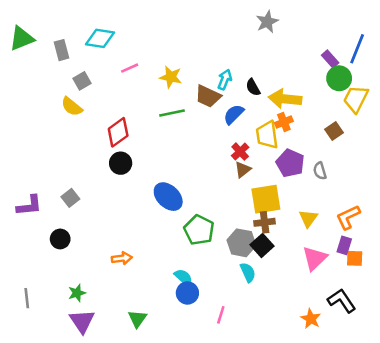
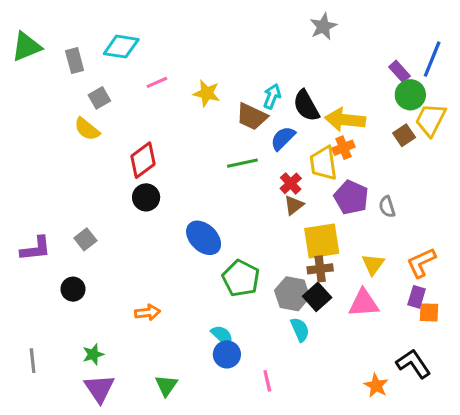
black semicircle: (253, 87) -> (306, 106), size x1.5
green line: (172, 113) -> (242, 163), moved
brown square: (334, 131) -> (404, 135), moved
pink triangle: (315, 258) -> (364, 303), moved, turned 40
pink line: (221, 315) -> (267, 381), turned -30

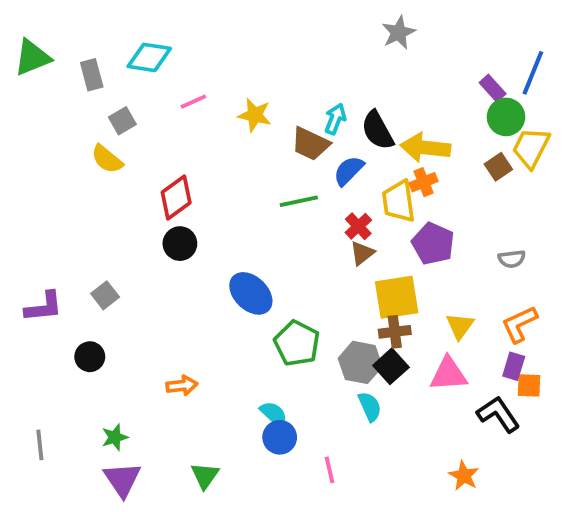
gray semicircle: (387, 207) -> (512, 259), moved, turned -80
black L-shape: (413, 364) -> (498, 414), moved

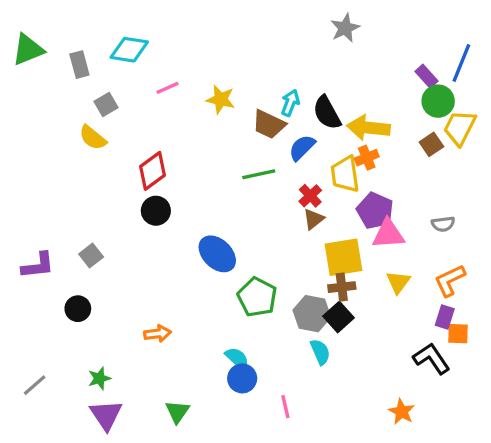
pink triangle: (448, 374) -> (388, 234), moved
gray line: (40, 445) -> (35, 385), turned 55

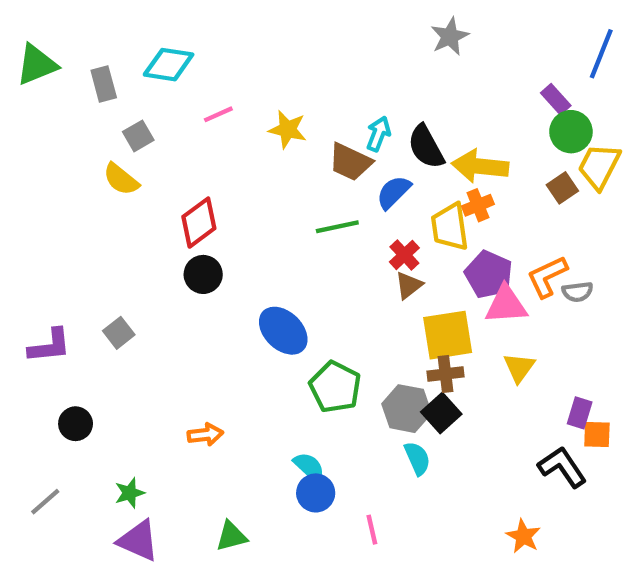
blue line: (461, 63) -> (601, 54), moved
orange L-shape: (450, 280) -> (547, 277), moved
black circle: (78, 309) -> (76, 424), moved
green triangle: (177, 412) -> (231, 536), turned 40
purple triangle: (106, 415) -> (138, 541), turned -32

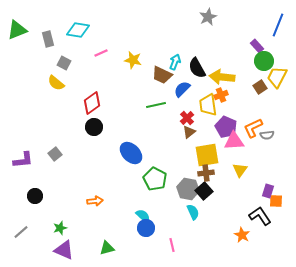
gray square: (138, 136) -> (64, 63), turned -32
orange star: (523, 536) -> (242, 235), moved

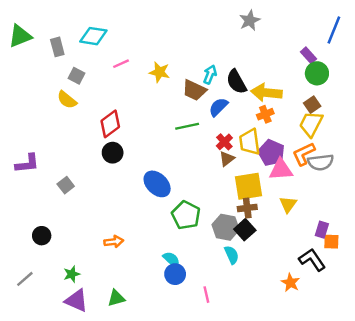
yellow trapezoid: (277, 77) -> (311, 124), moved
yellow trapezoid: (208, 105) -> (250, 142), moved
gray semicircle: (267, 135) -> (321, 162), size x1.5
purple L-shape: (23, 160) -> (27, 164), moved
green triangle: (107, 248) -> (116, 298), moved

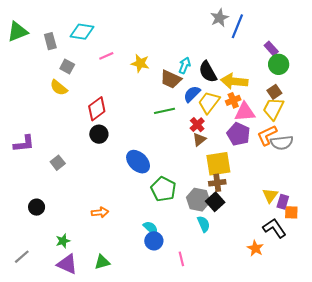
blue line: (334, 30) -> (237, 26), moved
yellow trapezoid: (250, 142) -> (209, 102), moved, turned 45
pink triangle: (281, 170) -> (245, 112), moved
yellow triangle: (288, 204) -> (270, 195), moved
gray line: (25, 279) -> (22, 257), moved

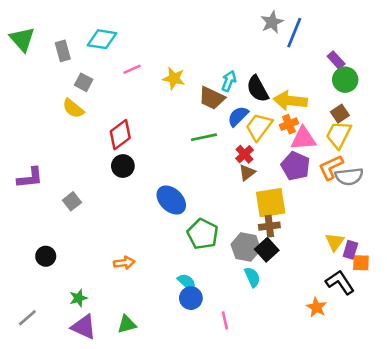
green triangle: (18, 32) -> (22, 39), turned -50

